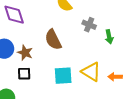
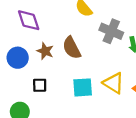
gray cross: (89, 25) -> (111, 31), size x1.5
brown star: (25, 53) -> (45, 51), moved

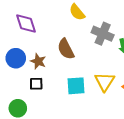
brown star: (45, 51) -> (38, 61), moved
yellow triangle: (113, 83) -> (105, 82), turned 30

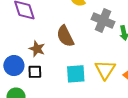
blue circle: (16, 58) -> (14, 66), moved

